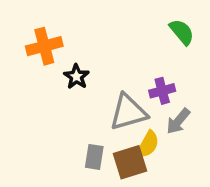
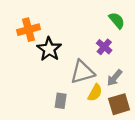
black star: (76, 77) -> (49, 49), size x1.5
purple cross: (162, 91) -> (104, 47), moved, turned -35
brown square: (130, 162) -> (119, 104), moved

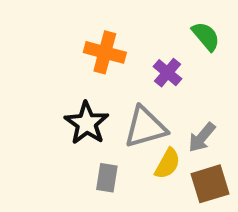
orange cross: (29, 30) -> (105, 52), moved, turned 30
purple cross: (104, 47) -> (168, 73), moved
black star: (49, 49) -> (87, 123), moved

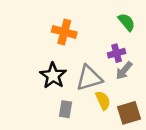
purple cross: (168, 73) -> (117, 53), moved, turned 35
gray arrow: (202, 137) -> (124, 71), moved
yellow semicircle: (168, 164) -> (103, 100), turned -54

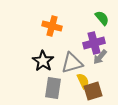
purple cross: (117, 53) -> (94, 43), size x1.5
gray rectangle: (66, 109) -> (53, 88), size x1.5
brown square: (129, 113) -> (93, 91), moved

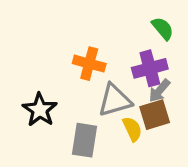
orange cross: (52, 26) -> (89, 64), moved
black star: (43, 61) -> (40, 110), moved
brown square: (93, 91) -> (155, 115), moved

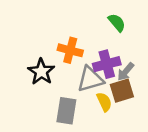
green semicircle: (163, 28) -> (117, 23), moved
purple cross: (150, 68) -> (107, 64), moved
black star: (40, 110) -> (41, 72), moved

